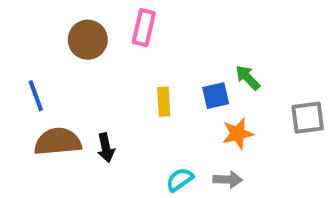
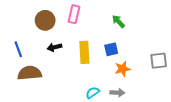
green arrow: (248, 78) -> (118, 21), moved
yellow rectangle: (164, 102) -> (84, 52), size x1.5
black arrow: (106, 148) -> (54, 47), moved, turned 88

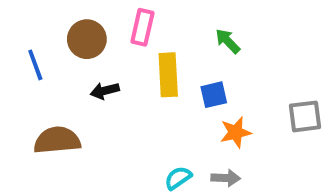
blue line: (18, 49) -> (35, 65), moved
yellow rectangle: (84, 52) -> (168, 75), moved

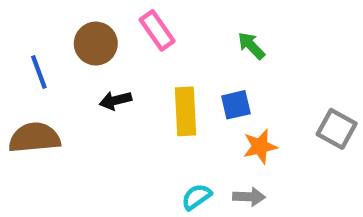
pink rectangle: (142, 27) -> (157, 30), turned -48
yellow rectangle: (168, 75) -> (186, 111), moved
gray square: (305, 116) -> (337, 129), turned 36
brown semicircle: (57, 140) -> (34, 138), moved

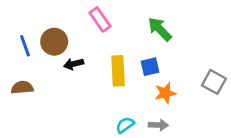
brown circle: (96, 44) -> (54, 42), moved
green arrow: (251, 46) -> (160, 29), size x1.4
brown semicircle: (34, 138) -> (22, 88), size x0.7

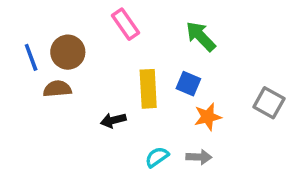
black arrow: (74, 64) -> (113, 120), moved
blue square: (150, 67) -> (188, 84), turned 36
brown semicircle: (22, 88) -> (57, 89), moved

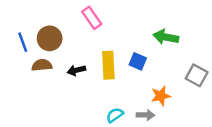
green arrow: (201, 36) -> (166, 37), moved, turned -35
orange star: (208, 117) -> (161, 96), moved
black arrow: (113, 120) -> (76, 70), moved

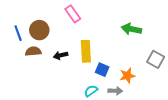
blue square: (138, 61) -> (102, 70), moved

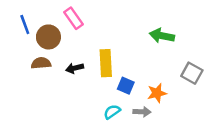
pink rectangle: (73, 14) -> (73, 18), moved
blue line: (18, 33) -> (25, 25), moved

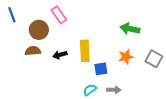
blue line: (25, 25) -> (12, 15), moved
blue square: (126, 86) -> (101, 69), turned -32
orange star: (157, 93) -> (126, 57), moved

